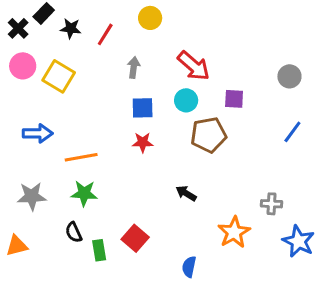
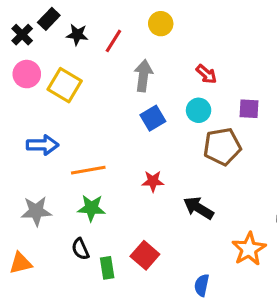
red arrow: (194, 66) -> (206, 74), size x0.6
gray arrow: (134, 67) -> (143, 76), size x1.4
blue square: (143, 108) -> (153, 118), turned -30
red star: (143, 142) -> (153, 181), moved
black arrow: (186, 193) -> (199, 208), size x1.4

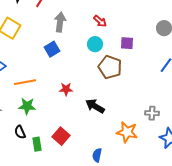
blue square: (153, 118) -> (52, 49), moved
brown pentagon: (222, 147) -> (110, 67), turned 30
orange star: (249, 249) -> (127, 132), turned -30

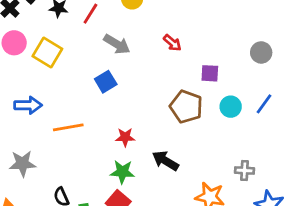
gray arrow: (60, 22) -> (117, 44), turned 114
cyan circle: (95, 44) -> (231, 107), moved
green star: (27, 106) -> (122, 172), moved

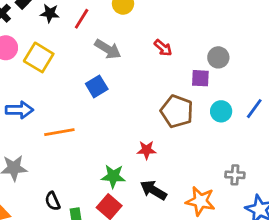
gray circle: (261, 52) -> (218, 57), moved
red star: (125, 137) -> (146, 150), moved
black arrow: (165, 161) -> (153, 190), moved

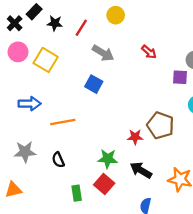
blue square: (97, 86) -> (94, 84), turned -30
brown pentagon: (177, 111) -> (160, 125), moved
black semicircle: (53, 201) -> (58, 160), moved

